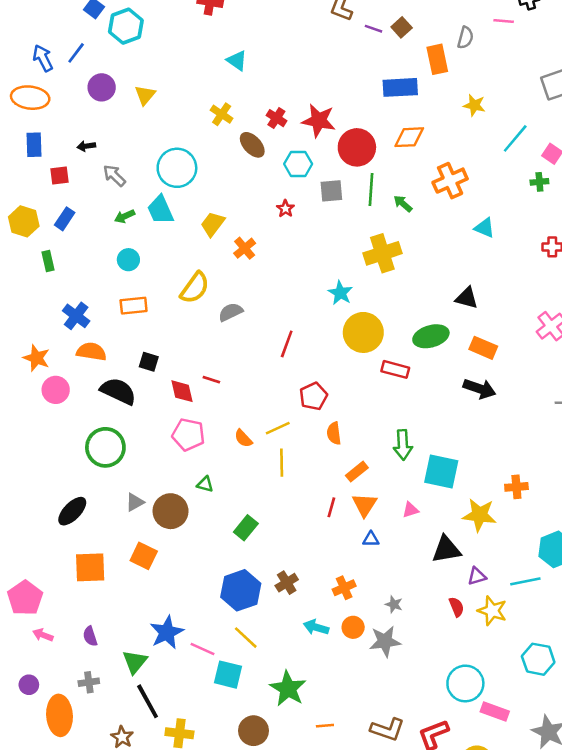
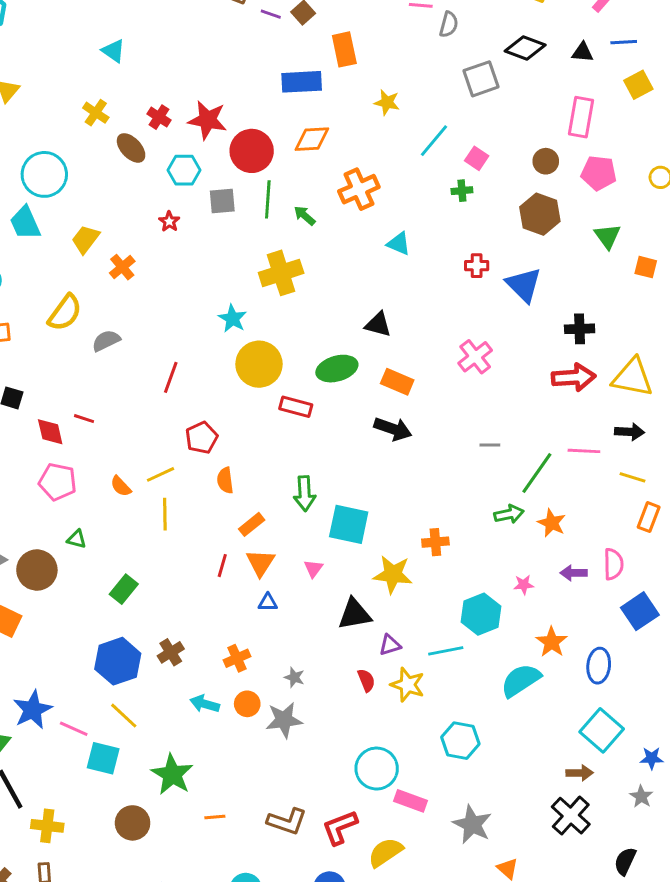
gray semicircle: (465, 38) -> (449, 24), moved
pink triangle: (411, 510) -> (313, 569), turned -36

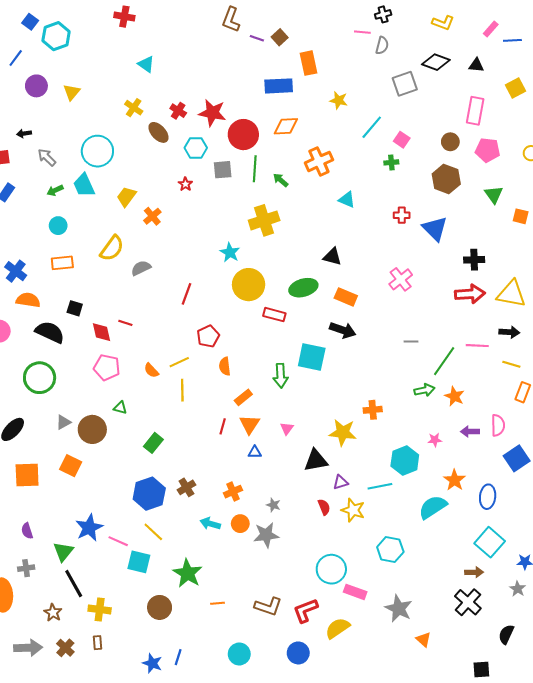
blue line: (624, 42) -> (512, 40), moved
cyan square: (349, 524) -> (312, 357), moved

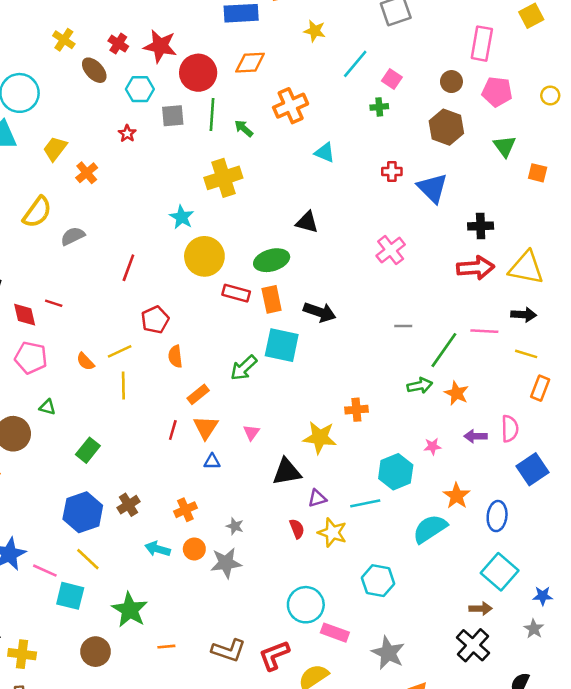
orange rectangle: (346, 297) -> (272, 299), moved, turned 55
green arrow: (281, 376) -> (244, 368), turned 50

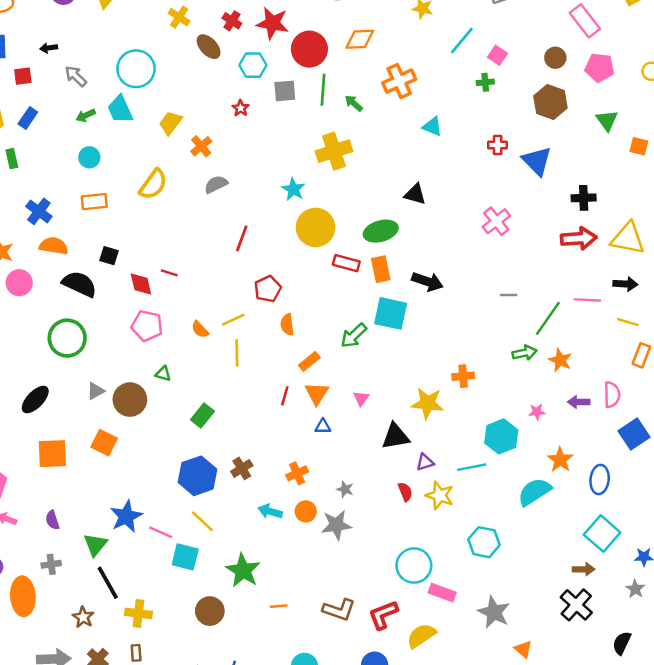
pink rectangle: (482, 44) -> (585, 21), turned -48
gray semicircle: (73, 236) -> (216, 184), moved

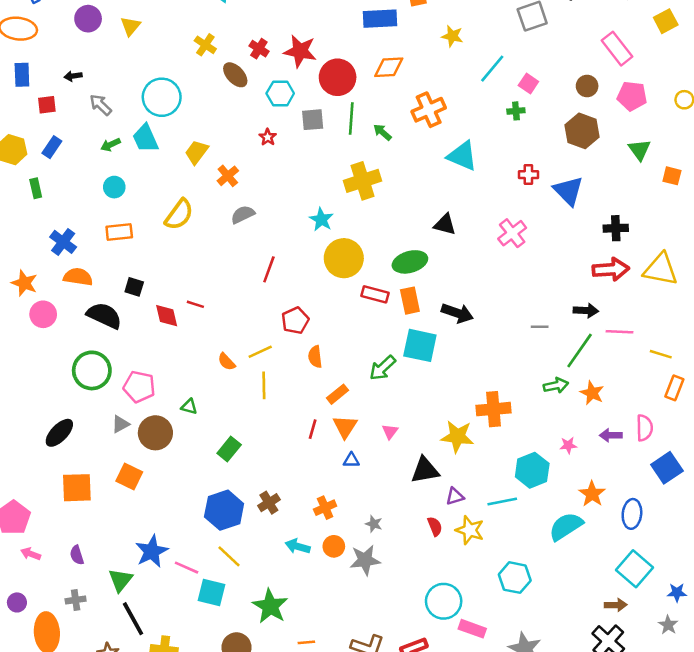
cyan triangle: (432, 127) -> (462, 156), size x1.5
pink cross: (496, 221) -> (512, 233), moved
black arrow: (625, 284) -> (586, 311), moved
pink pentagon: (147, 326) -> (139, 387), moved
orange cross: (463, 376) -> (493, 409), size x1.5

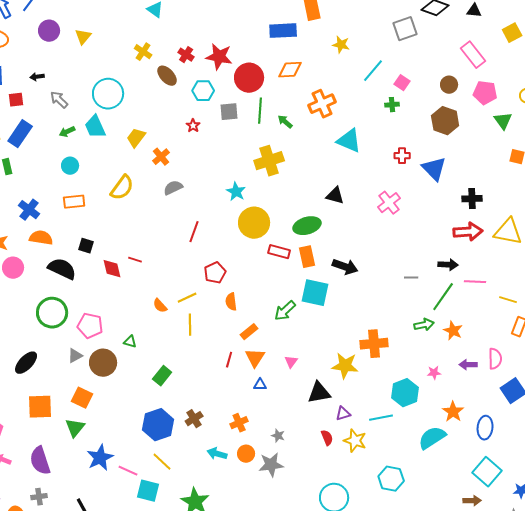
blue rectangle: (52, 147) -> (20, 134), size x1.5
green triangle: (639, 150) -> (503, 121), moved
purple semicircle: (77, 555) -> (40, 461), size x1.8
green triangle: (120, 580) -> (75, 428), moved

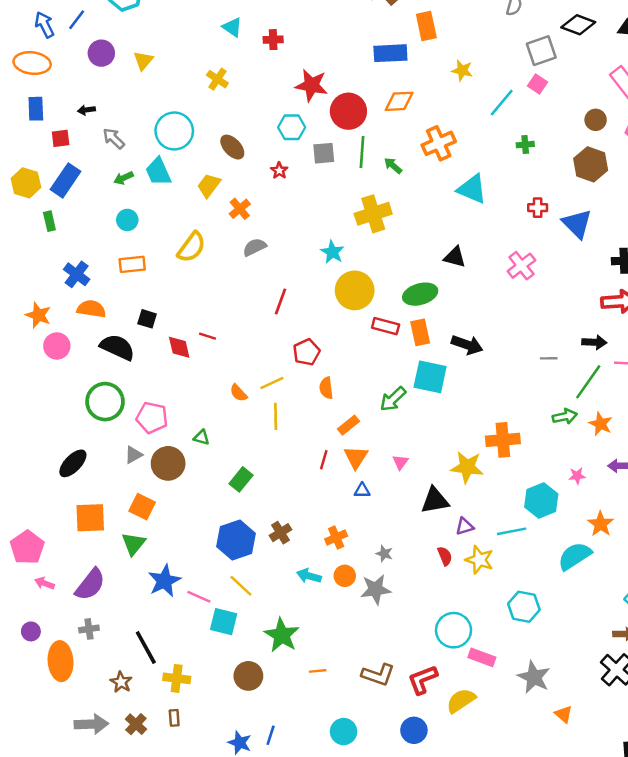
red cross: (186, 55) -> (273, 40), moved, turned -35
brown ellipse: (167, 76) -> (232, 147), moved
pink square: (402, 83) -> (538, 84), moved
purple semicircle: (40, 461) -> (90, 584), turned -124

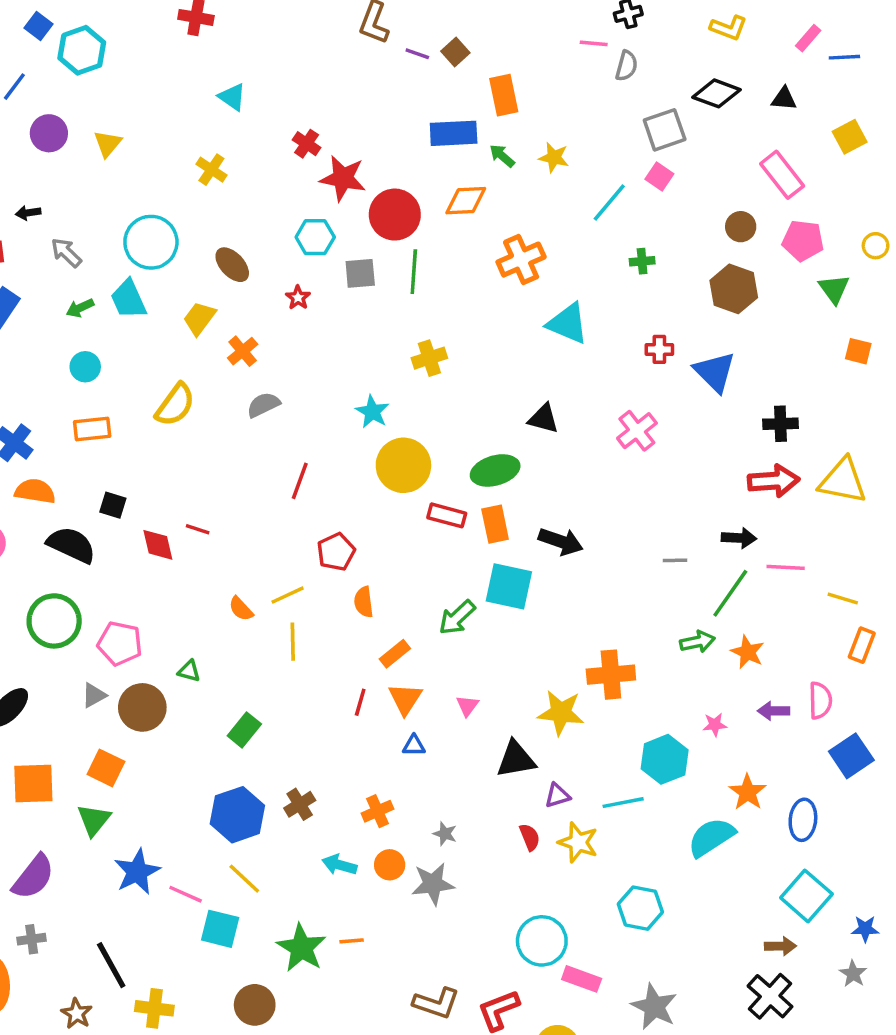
red cross: (273, 40) -> (307, 144), moved, turned 36
green arrow: (393, 166) -> (502, 156), moved
yellow cross: (373, 214) -> (429, 358), size x0.7
orange line: (318, 671) -> (352, 941), moved

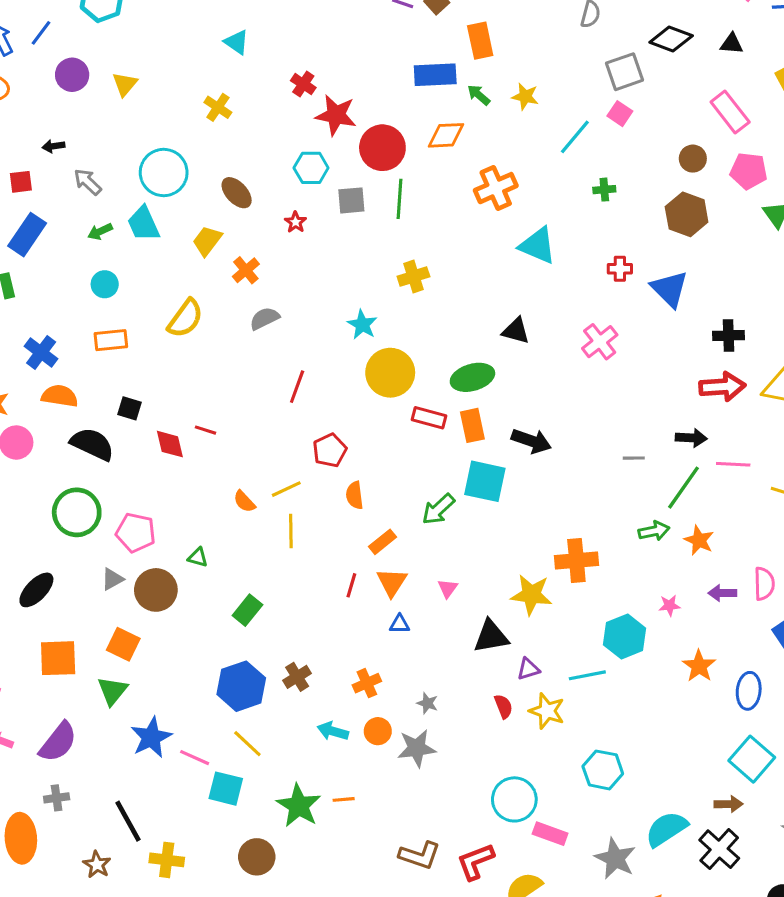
cyan semicircle: (711, 837) -> (666, 829), moved

